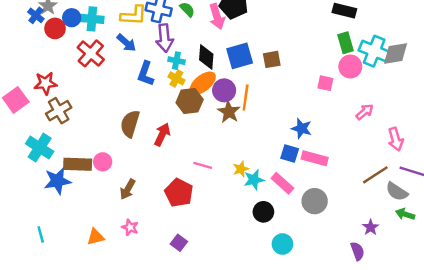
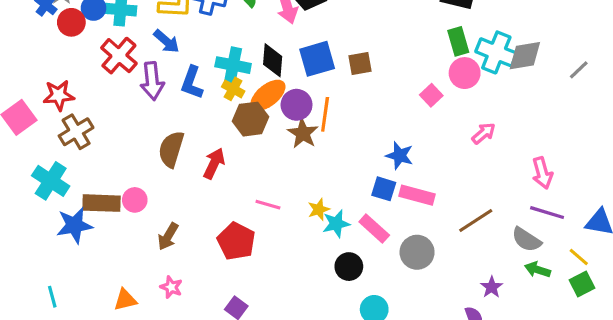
purple arrow: (165, 38) -> (152, 81), moved
cyan cross: (176, 61) -> (233, 65), size x1.5
pink square: (325, 83) -> (431, 95), turned 35
pink arrow: (396, 139) -> (542, 173), moved
brown line: (375, 175) -> (476, 221), moved

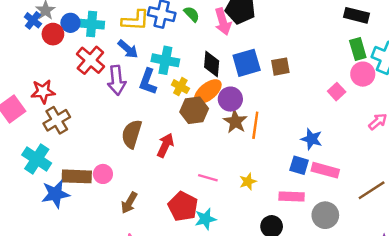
cyan cross: (233, 65) -> (165, 60), moved
orange line: (325, 114) -> (255, 125), moved
cyan star: (336, 224) -> (205, 219), moved
pink rectangle: (374, 228) -> (292, 196), turned -40

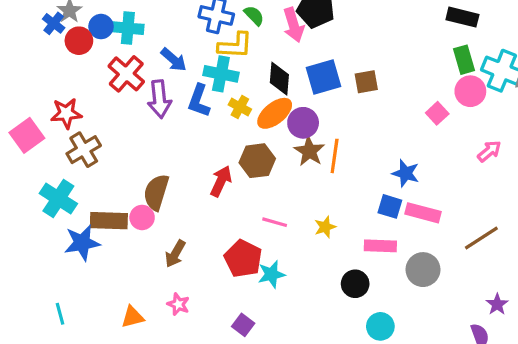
yellow L-shape: (135, 20) -> (235, 45), moved
brown hexagon: (194, 110) -> (257, 161), moved
brown semicircle: (132, 134) -> (156, 192), moved

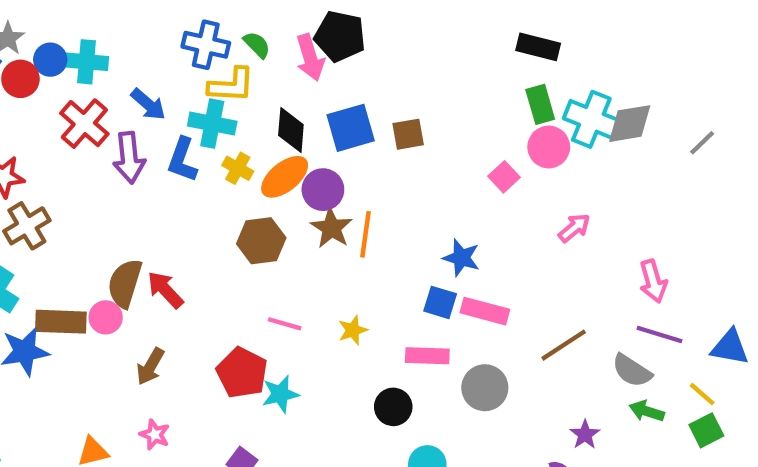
red arrow: (221, 181) -> (165, 290), moved, turned -68

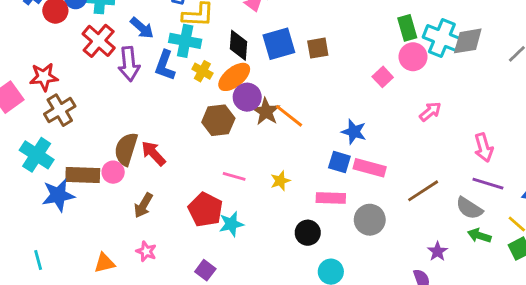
purple circle: (323, 190) -> (247, 97), moved
orange line: (366, 234) -> (289, 116), turned -60

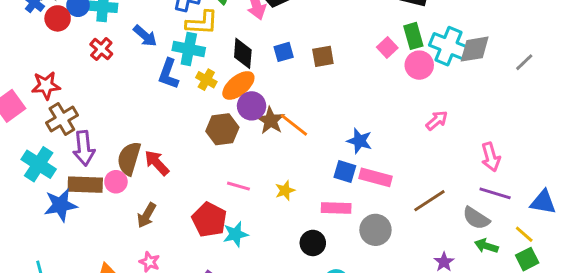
red cross: (99, 41) -> (101, 49), size x0.7
blue square: (279, 44) -> (284, 52), size x0.6
purple arrow: (129, 64) -> (84, 148), moved
pink square: (383, 77) -> (387, 48), moved

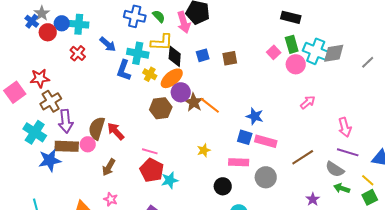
yellow L-shape: (202, 23) -> (162, 42), moved
pink line: (238, 186) -> (150, 151), moved

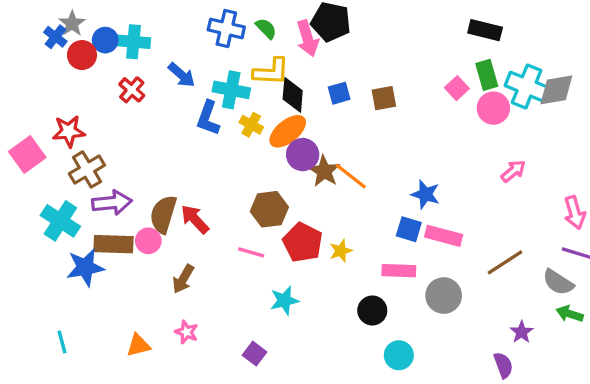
brown hexagon: (161, 108) -> (269, 209), moved
purple arrow: (66, 121) -> (112, 203), turned -90
red pentagon: (152, 170) -> (303, 242), moved

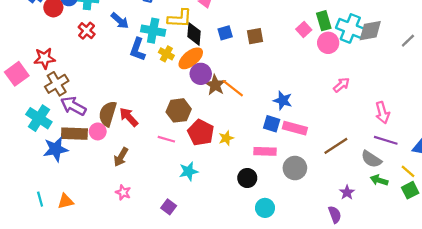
purple arrow: (112, 203) -> (73, 106), turned -145
orange triangle: (138, 345) -> (66, 201), moved

